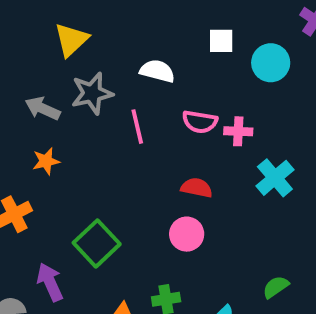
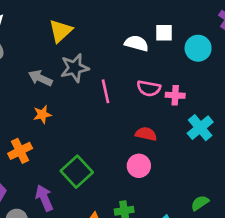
white semicircle: (157, 71) -> (136, 43), moved

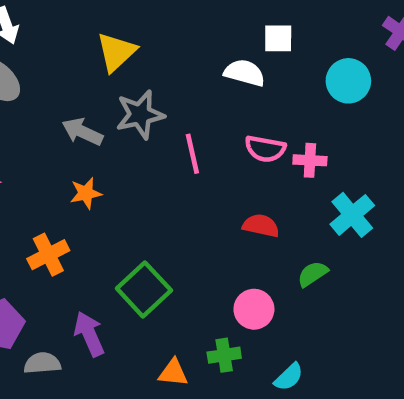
white square: (164, 33) -> (278, 38), moved
pink circle: (139, 166) -> (254, 309), moved
green semicircle: (200, 203) -> (313, 274), moved

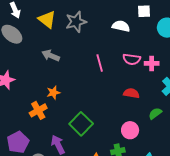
white square: (278, 38) -> (144, 11), moved
yellow triangle: (116, 52) -> (47, 19), moved, turned -36
gray star: (140, 115) -> (76, 22), moved
orange star: (86, 193) -> (53, 93), moved

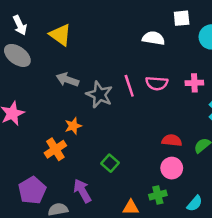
gray star: (76, 22) -> (99, 95), moved, turned -30
pink semicircle: (132, 59) -> (157, 83), moved
red semicircle: (131, 93) -> (172, 140), moved
green square: (81, 124) -> (110, 163), size x0.6

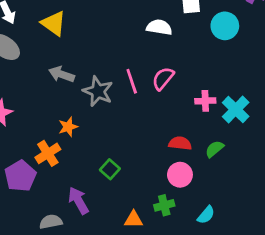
pink semicircle: (157, 83) -> (163, 78), turned 125
pink cross: (194, 83) -> (205, 101), moved
purple pentagon: (32, 190) -> (20, 176), moved

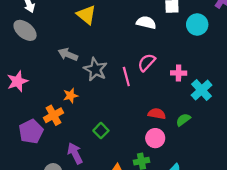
yellow triangle: (54, 23) -> (86, 15), moved
pink line: (132, 81) -> (126, 77), moved
pink cross: (205, 101) -> (179, 73), moved

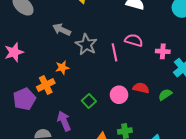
pink semicircle: (147, 62) -> (134, 40), turned 60
pink circle: (155, 138) -> (119, 95), moved

